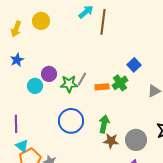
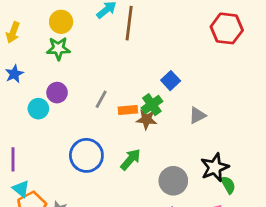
yellow circle: (41, 21) -> (61, 22), moved
green star: (69, 84) -> (58, 49), moved
green arrow: (104, 124) -> (131, 159), turned 30
brown star: (111, 141) -> (147, 119), moved

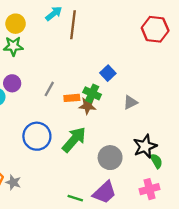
green cross: (152, 105) -> (92, 93), turned -30
green arrow: (131, 159) -> (74, 140), size x1.4

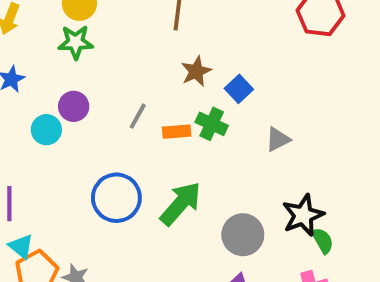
brown star: (88, 106) -> (196, 71), moved, turned -30

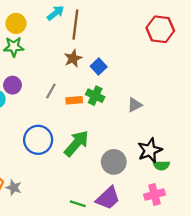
brown star: (196, 71) -> (73, 58), moved
blue square: (239, 89) -> (99, 67), moved
green semicircle: (323, 241) -> (161, 165), turned 119

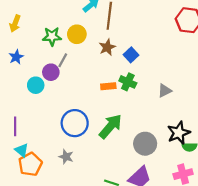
yellow circle: (16, 23) -> (77, 34), moved
gray line: (51, 91) -> (63, 60), moved
gray star: (14, 188) -> (66, 157), moved

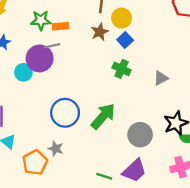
yellow circle: (77, 34) -> (122, 18), moved
gray line: (63, 60) -> (52, 46), turned 48
purple circle: (51, 72) -> (40, 58), size x1.5
orange rectangle: (108, 86) -> (60, 26), moved
orange pentagon: (30, 164) -> (35, 162), moved

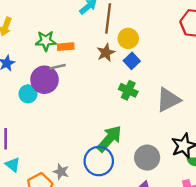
gray triangle: (161, 78) -> (168, 100), size x1.6
blue circle: (65, 113) -> (99, 161), moved

